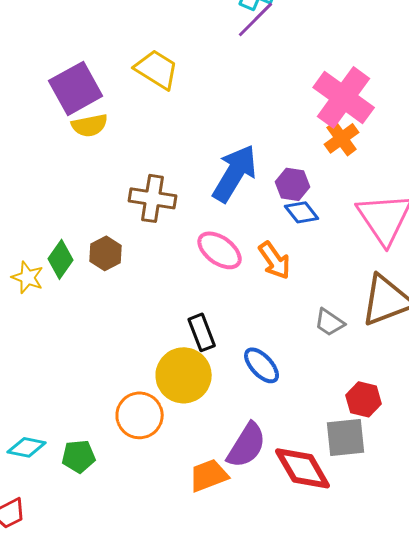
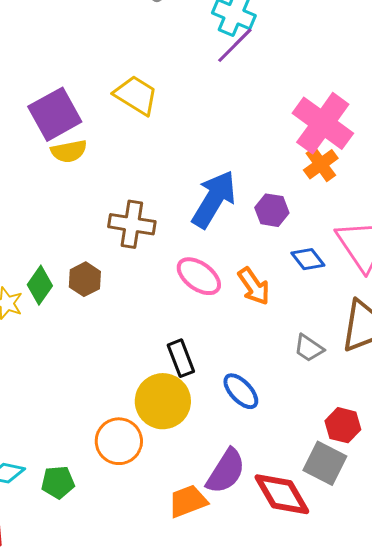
blue diamond: (302, 212) -> (308, 259), moved
gray square: (346, 437) -> (325, 463), turned 33

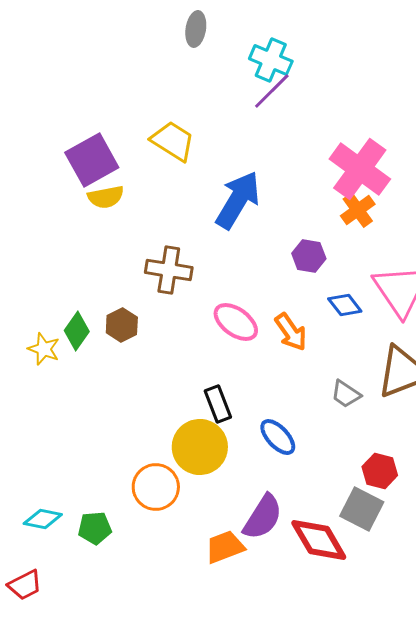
blue arrow: (214, 199) -> (238, 200), moved

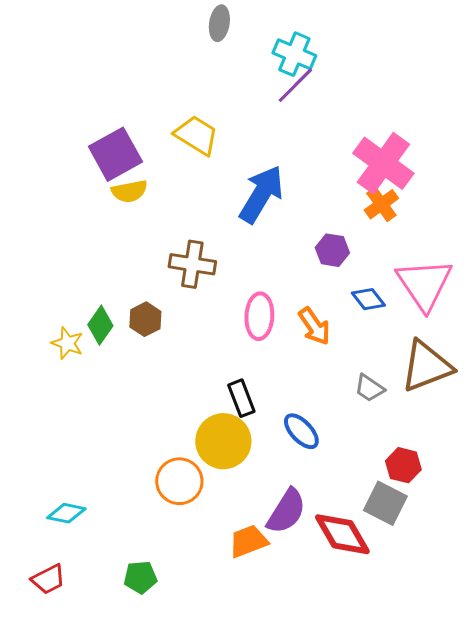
pink ellipse: (236, 322) -> (259, 316), turned 57
green pentagon: (95, 528) -> (140, 577), moved

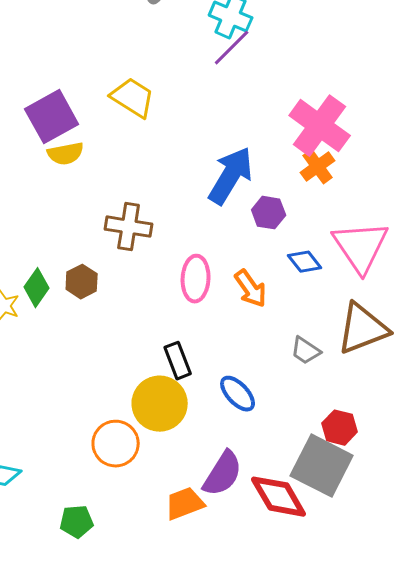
blue arrow: (261, 194) -> (231, 176), moved
gray square: (385, 503) -> (322, 466), size x1.4
green pentagon: (140, 577) -> (77, 522), moved

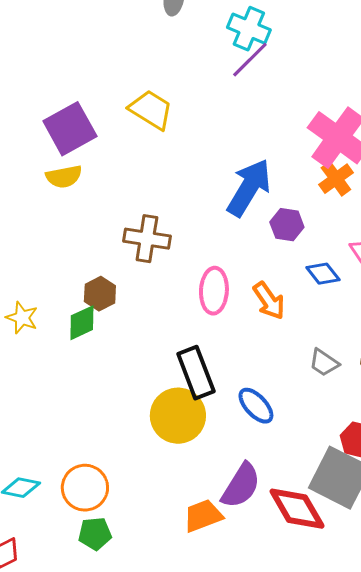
yellow semicircle: (66, 154) -> (64, 177), moved
green diamond: (37, 288) -> (82, 323), moved, turned 30
black rectangle: (178, 361) -> (196, 373), size x1.4
orange circle: (116, 444) -> (85, 488), moved

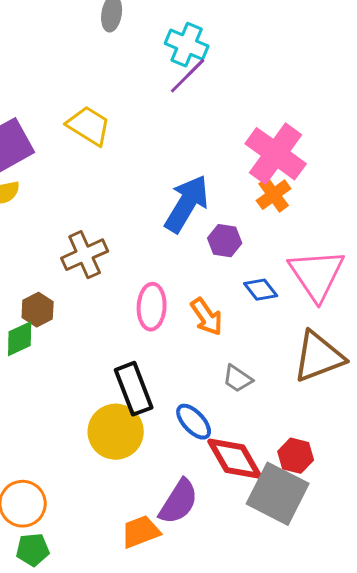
brown cross: (147, 239) -> (85, 255), turned -33
gray trapezoid: (324, 363) -> (238, 379), moved
red diamond: (297, 509) -> (235, 459), moved

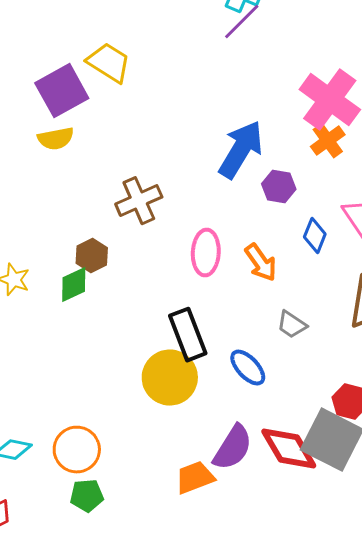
yellow trapezoid: (89, 126) -> (109, 63), moved
blue diamond: (261, 290) -> (315, 236), turned 60
red diamond: (235, 459) -> (289, 449), moved

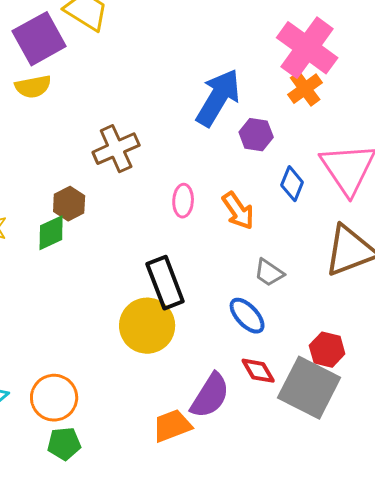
pink ellipse: (206, 253) -> (183, 201), size x0.7
blue ellipse: (248, 368) -> (247, 316), moved
red diamond: (289, 449) -> (258, 371), moved, size x0.6

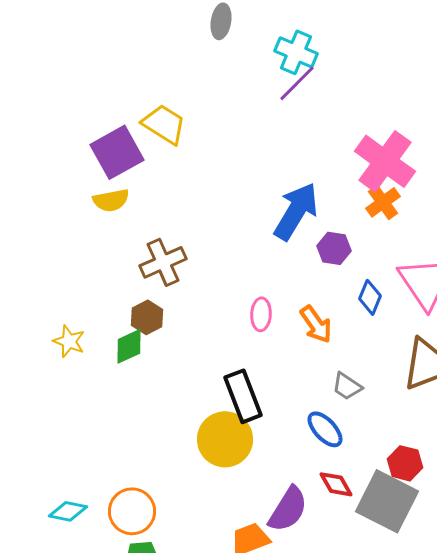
brown cross: (116, 149) -> (163, 262), moved

